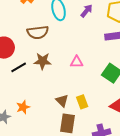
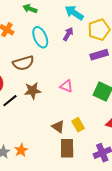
pink triangle: (77, 62) -> (66, 86), turned 32
orange star: (23, 107) -> (21, 150), moved

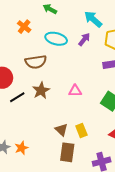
cyan ellipse: (40, 37) -> (56, 39), turned -60
pink triangle: (66, 86) -> (75, 91), turned -32
brown star: (33, 91) -> (41, 91), turned -30

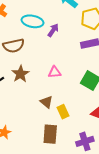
purple arrow: (84, 39) -> (53, 30), moved
brown triangle: (61, 130) -> (46, 102), moved

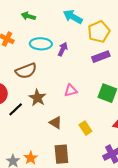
brown triangle: (46, 102) -> (56, 123), moved
brown rectangle: (50, 134) -> (61, 154), moved

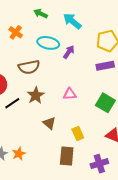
cyan arrow: (73, 17) -> (72, 21), moved
brown rectangle: (61, 154) -> (67, 156), moved

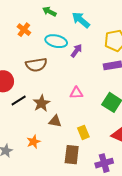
brown star: (36, 95) -> (41, 103), moved
brown triangle: (49, 123) -> (55, 121), turned -32
orange star: (19, 154) -> (34, 142), moved

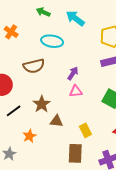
orange cross: (24, 30) -> (11, 32), moved
purple arrow: (77, 51) -> (73, 73), moved
black line: (19, 100) -> (14, 111), moved
orange star: (34, 142) -> (29, 136), moved

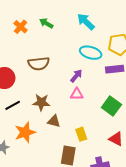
green arrow: (43, 12) -> (46, 23), moved
cyan ellipse: (52, 41) -> (91, 53), moved
brown star: (42, 104) -> (41, 102), turned 30
orange star: (29, 136) -> (25, 132), size x1.5

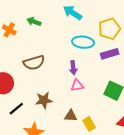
purple arrow: (76, 76) -> (73, 68), turned 144
brown triangle: (54, 121) -> (71, 116), moved

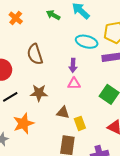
green arrow: (34, 22) -> (53, 15), moved
brown semicircle: (34, 63) -> (35, 54), turned 80

